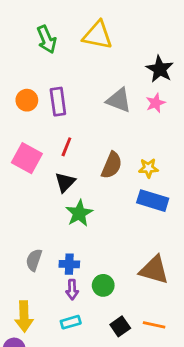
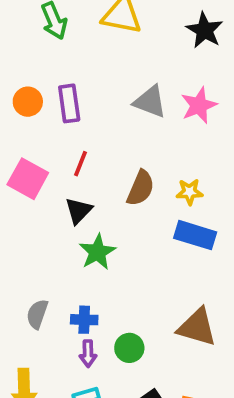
black star: (160, 69) -> (205, 30), moved
pink star: (156, 103) -> (199, 105), size x1.4

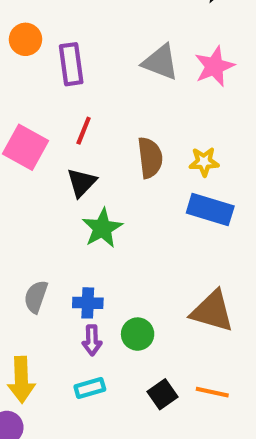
orange circle: (28, 102) -> (25, 39), moved
brown semicircle: (141, 188) -> (150, 158), turned -30

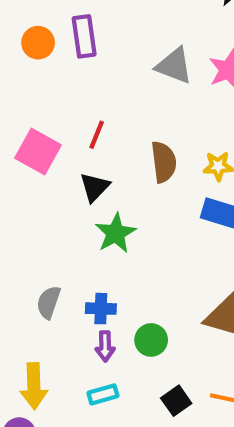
purple rectangle: (71, 64) -> (84, 36), moved

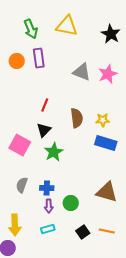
pink square: (38, 152) -> (20, 145), moved

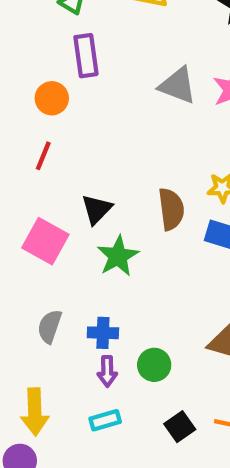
orange circle: (17, 61) -> (52, 98), moved
red line: (45, 105) -> (43, 156), moved
brown semicircle: (77, 118) -> (171, 209), moved

